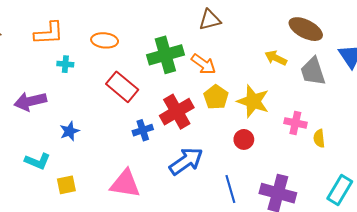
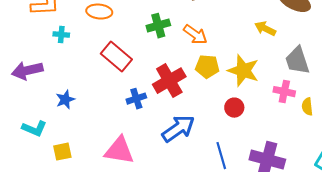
green cross: (165, 55) -> (158, 26), size x0.7
gray trapezoid: (313, 71) -> (297, 61), moved
yellow pentagon: (216, 97) -> (207, 67), turned -30

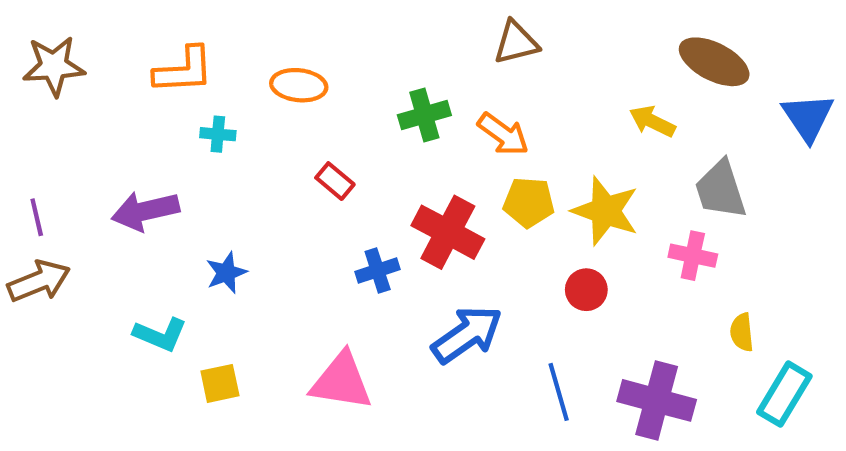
red rectangle: (116, 57) -> (335, 181), size x0.6
red cross: (169, 81) -> (448, 232), turned -32
yellow semicircle: (307, 107) -> (742, 332), moved

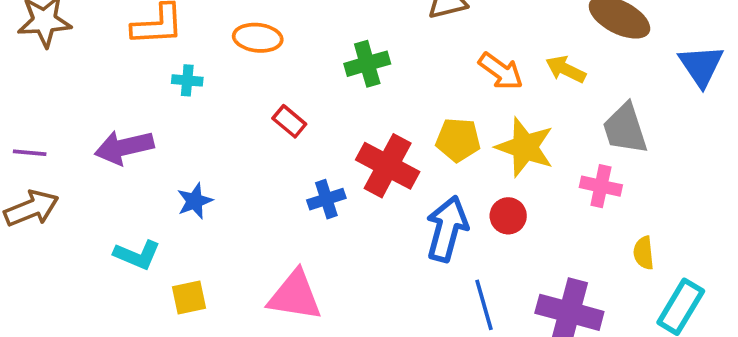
orange arrow: (503, 134) -> (501, 71), moved
purple line: (37, 217) -> (30, 153), turned -72
blue arrow: (467, 334) -> (447, 229), moved, turned -40

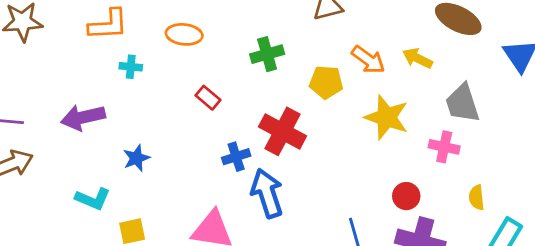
yellow pentagon: (458, 140) -> (326, 82), moved
red circle: (508, 216) -> (406, 196), moved
blue arrow: (447, 229) -> (267, 193), moved, turned -33

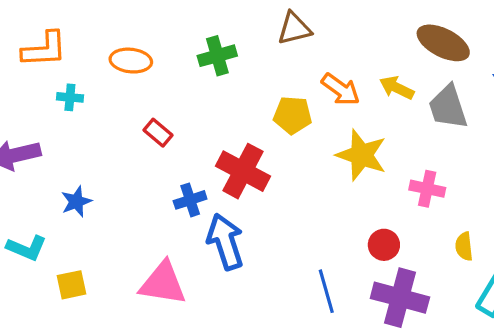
green cross: (267, 54) -> (217, 56), moved
gray trapezoid: (462, 103) -> (448, 107), moved

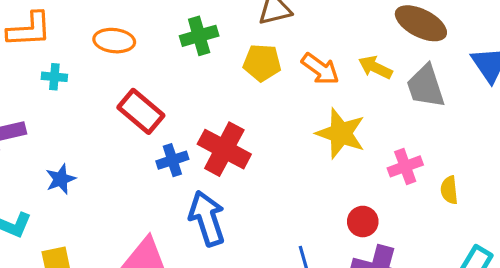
yellow pentagon: (293, 115) -> (262, 63), moved
red rectangle: (158, 133) -> (141, 111), size x1.6
pink cross: (427, 189) -> (405, 166), turned -32
blue cross: (190, 200) -> (172, 160), moved
yellow semicircle: (464, 246) -> (449, 190), moved

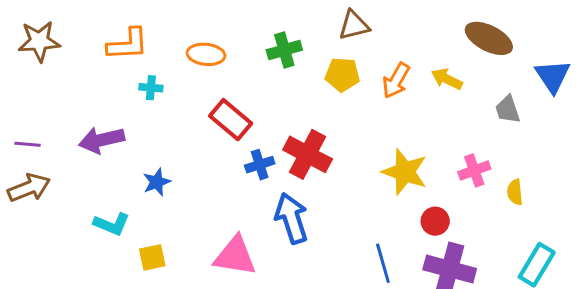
orange arrow: (320, 69) -> (396, 80), turned 84
gray trapezoid: (426, 86) -> (508, 109), moved, size x0.7
yellow star: (341, 133) -> (405, 172), moved

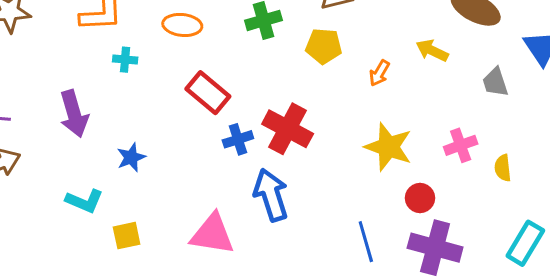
orange arrow: (396, 80) -> (379, 73), moved, size x0.7
purple arrow: (102, 140) -> (74, 114), turned -93

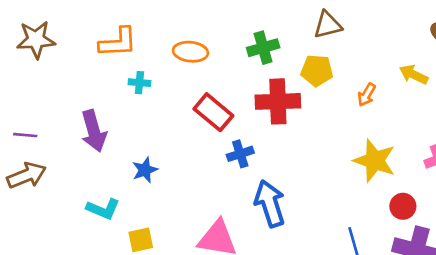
red cross: (288, 129) -> (278, 101), moved, turned -30

